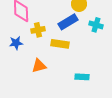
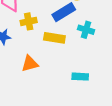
cyan cross: (96, 25) -> (86, 30), moved

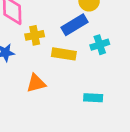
cyan cross: (86, 30) -> (100, 45), turned -35

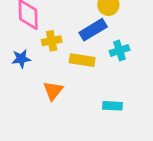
orange triangle: (36, 83) -> (53, 91), turned -36

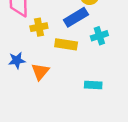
blue star: (21, 59) -> (17, 60), moved

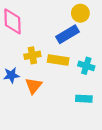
yellow cross: (39, 27) -> (32, 55), moved
cyan cross: (99, 36) -> (86, 66), moved, turned 35

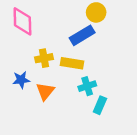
cyan cross: (86, 66) -> (87, 86), moved, turned -35
cyan rectangle: (84, 99) -> (100, 105), turned -70

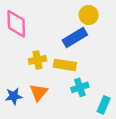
blue star: (21, 80) -> (14, 96), moved
cyan rectangle: (100, 105) -> (104, 105), moved

